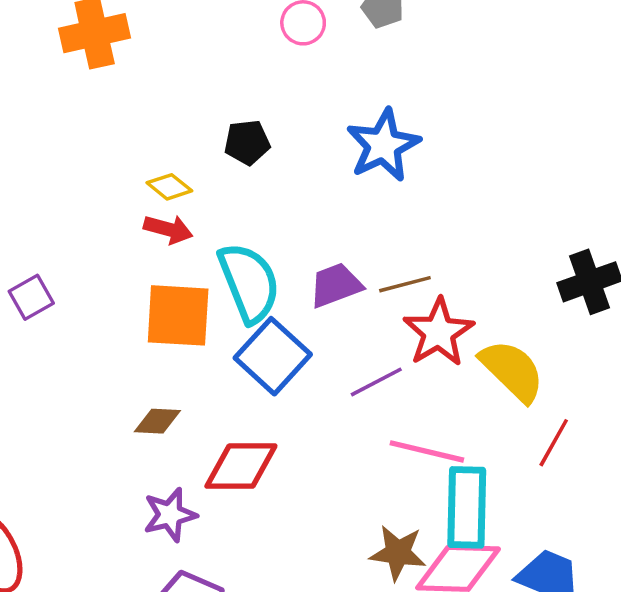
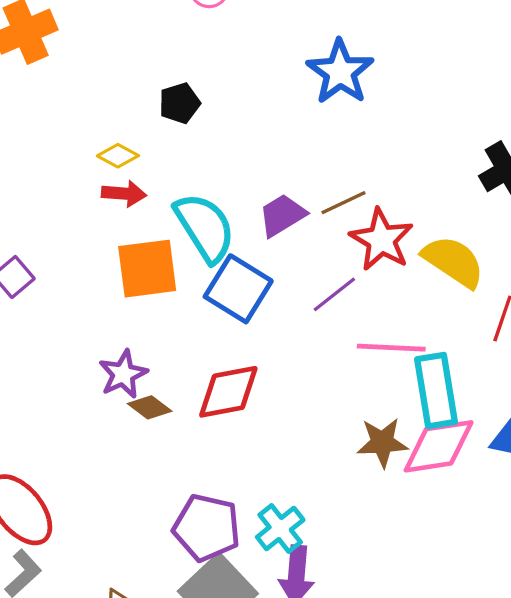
blue star: (383, 145) -> (340, 72), moved
brown diamond: (157, 421) -> (150, 407), moved, turned 45
purple star: (170, 515) -> (123, 374), moved

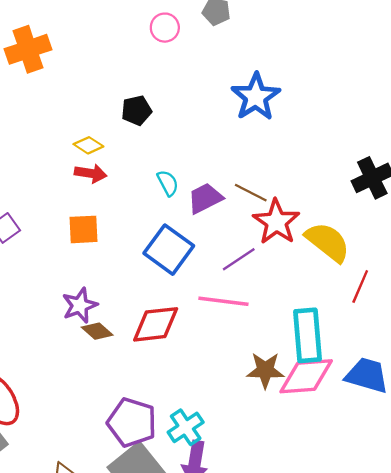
brown line: (344, 203) -> (251, 193), turned 48
cyan semicircle: (205, 227) -> (168, 183), moved, size x0.5
orange square: (147, 269) -> (83, 229), moved, size x0.7
pink line: (391, 348) -> (223, 301), moved

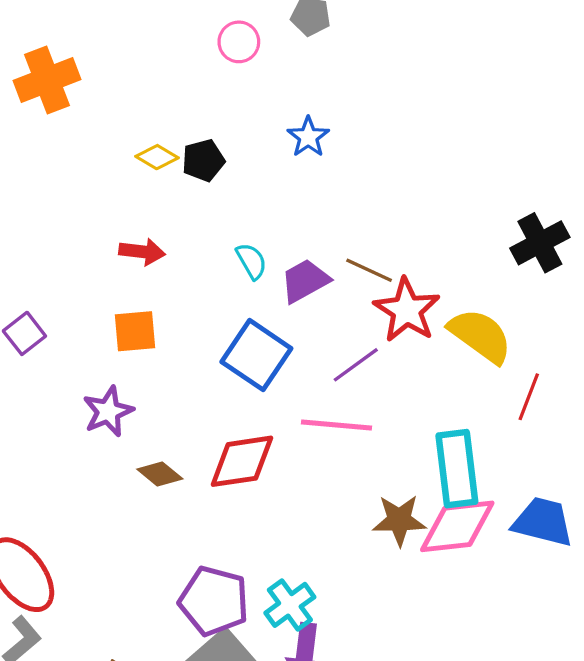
blue star: (256, 97) -> (308, 137), moved, size x0.6
yellow diamond: (88, 145) -> (157, 157), moved
purple star: (80, 305) -> (108, 411), moved

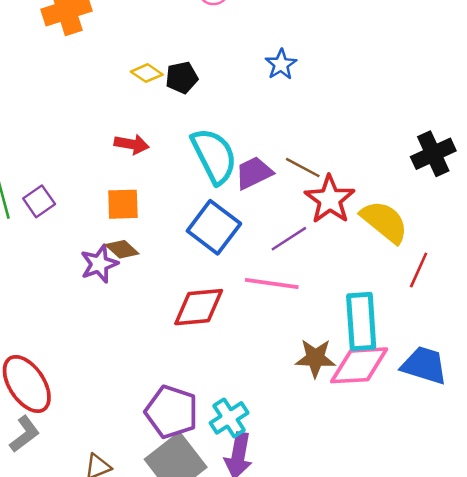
blue star: (308, 137) -> (281, 64), moved
cyan semicircle: (251, 261) -> (214, 156), size x2.0
brown diamond: (160, 474) -> (122, 249), moved

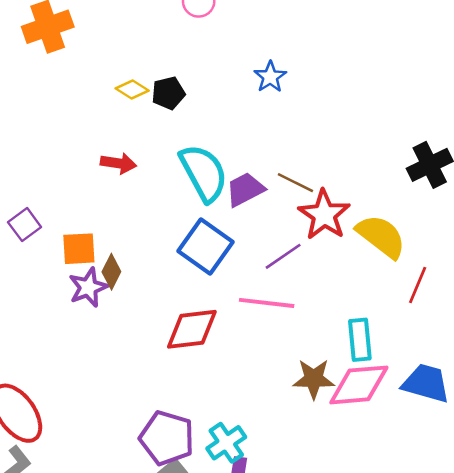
orange square: (123, 204) -> (79, 249), moved
brown diamond: (122, 249) -> (111, 272), turned 76
cyan rectangle: (361, 321) -> (360, 340), size x0.7

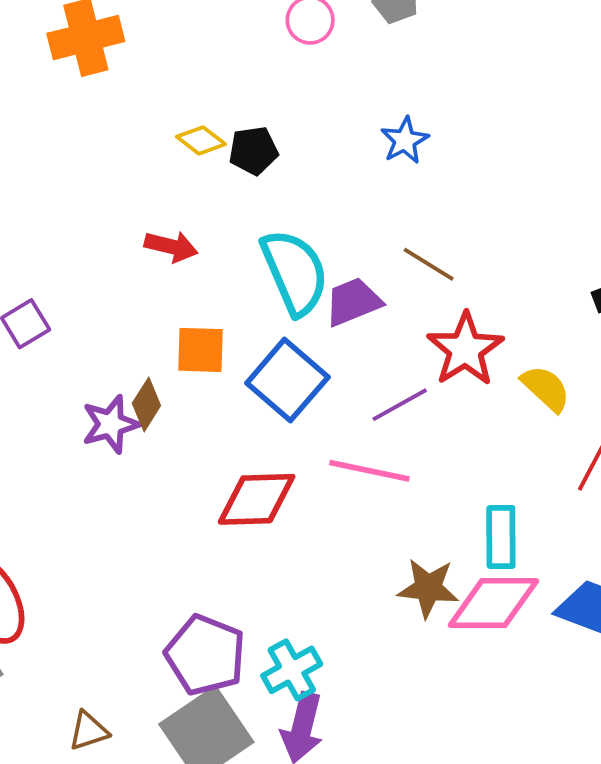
brown line: (295, 183) -> (429, 264), moved
yellow semicircle: (381, 236) -> (546, 388), size x0.7
orange square: (79, 249) -> (201, 350), moved

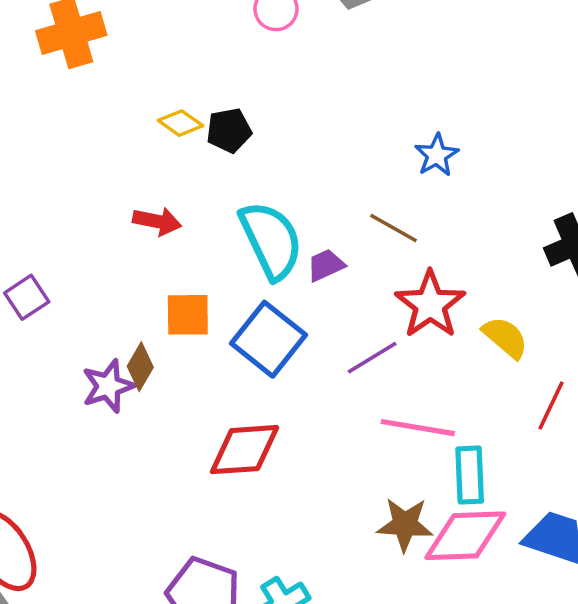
blue star: (405, 140) -> (437, 155), moved
purple trapezoid: (353, 302) -> (326, 265), size x0.7
pink line: (369, 471) -> (418, 428), moved

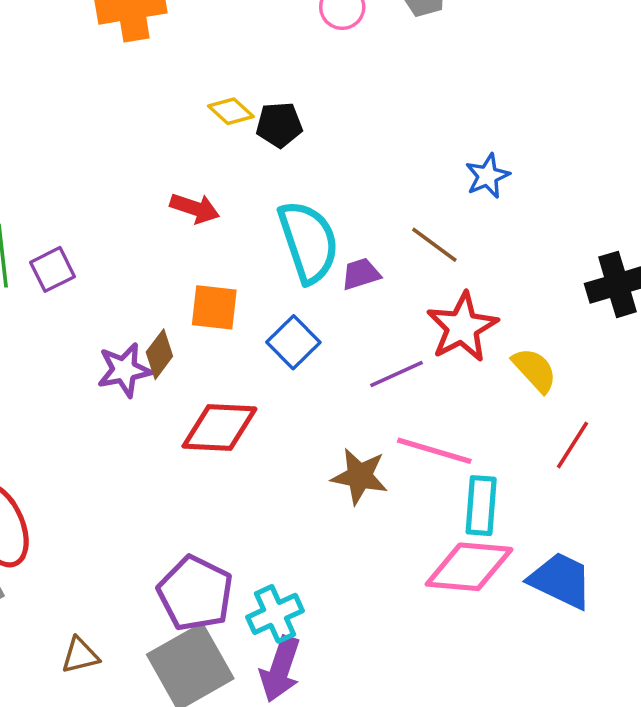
blue square: (269, 339) -> (293, 342), size x0.7
red diamond: (245, 450) -> (219, 427), moved
brown star: (405, 524) -> (359, 476), moved

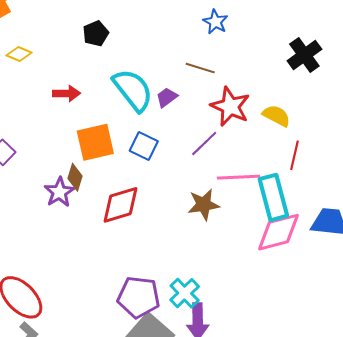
yellow diamond: (231, 111) -> (19, 54), moved
orange square: (214, 307) -> (95, 142), size x1.4
red line: (573, 445) -> (295, 155), moved
cyan rectangle: (481, 506) -> (273, 197), size x1.4

